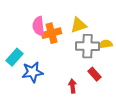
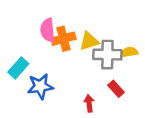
yellow triangle: (78, 25) -> (89, 41), moved

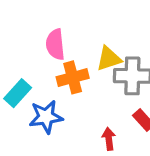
orange cross: (63, 39) -> (73, 77), moved

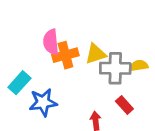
orange cross: (73, 77) -> (65, 55), moved

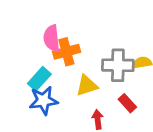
yellow triangle: (96, 54) -> (87, 86), moved
cyan rectangle: (19, 83) -> (39, 79), moved

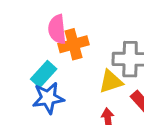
yellow triangle: (87, 86) -> (111, 81), moved

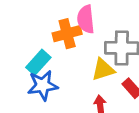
pink semicircle: (57, 29) -> (86, 19), moved

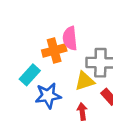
blue star: (43, 85) -> (48, 96), moved

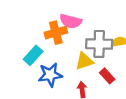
pink semicircle: (70, 38) -> (71, 21), turned -70

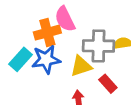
pink semicircle: (71, 21) -> (65, 19), turned 50
blue star: (50, 75) -> (46, 59), moved

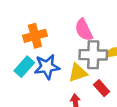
pink semicircle: (65, 19) -> (84, 30), moved
orange cross: (47, 33) -> (35, 36), moved

